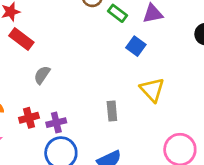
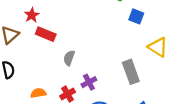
gray rectangle: (112, 111) -> (131, 72), size x1.5
purple cross: (56, 123) -> (89, 82), moved

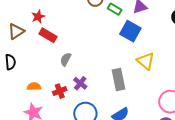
blue square: (136, 16) -> (130, 31), size x1.5
purple cross: (89, 82) -> (80, 83), turned -32

